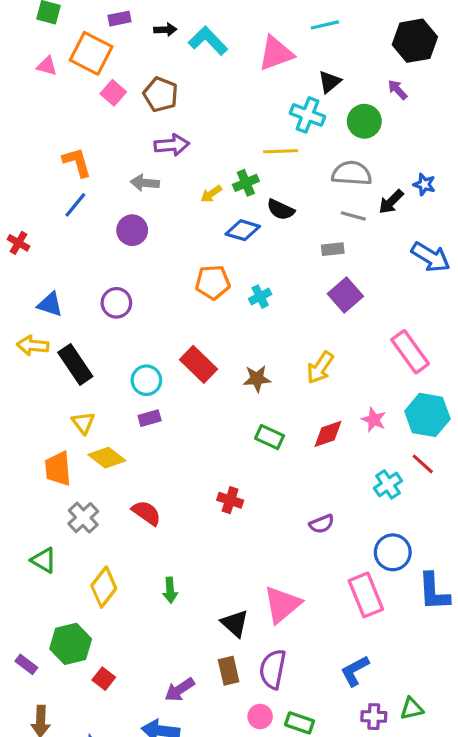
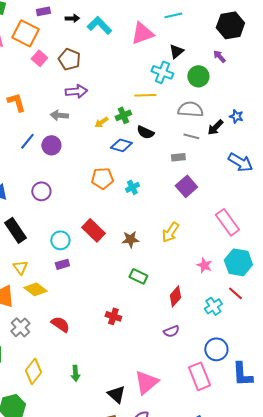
blue line: (75, 205) -> (27, 141), moved
red diamond: (328, 434) -> (175, 296), moved, turned -30

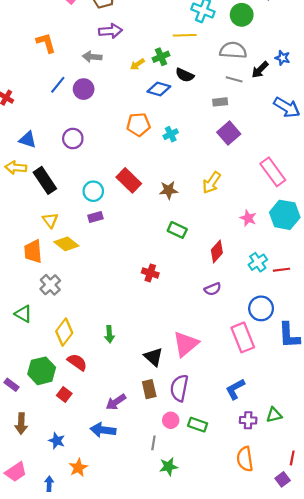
red line: (235, 293) -> (281, 270), moved, turned -49
red semicircle: (60, 324) -> (77, 362), moved

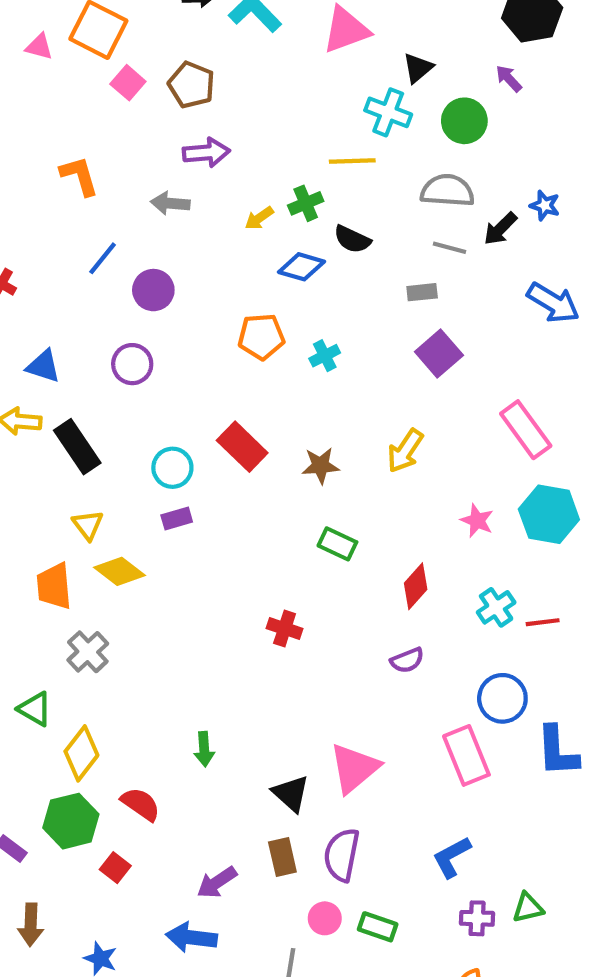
purple circle: (84, 89) -> (153, 290), moved
yellow diamond: (64, 332) -> (81, 753), moved

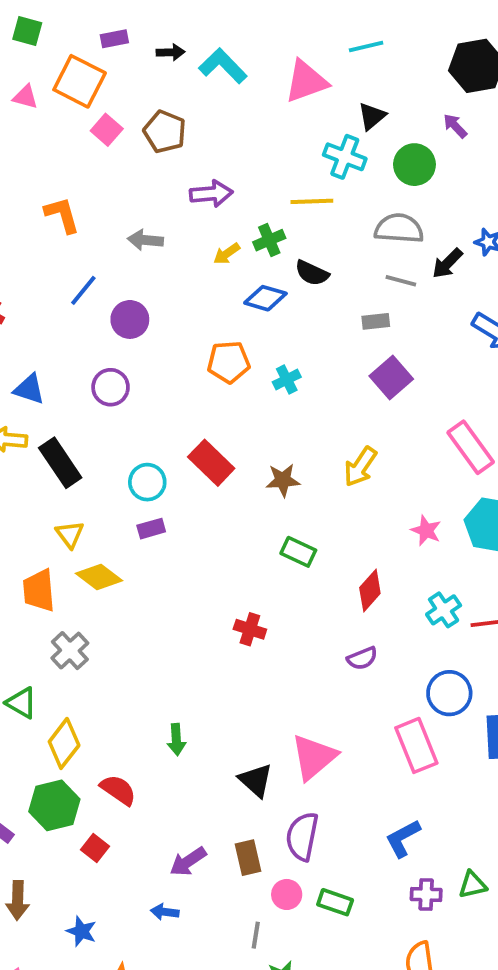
purple arrow: (206, 153) -> (211, 194), moved
brown rectangle: (282, 857) -> (248, 858), moved
blue arrow: (191, 937) -> (165, 912), size x0.6

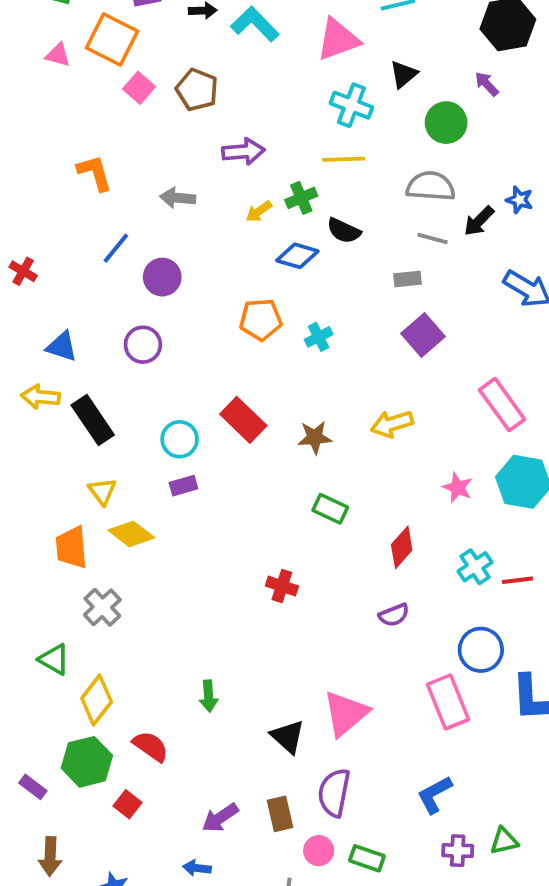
cyan cross: (345, 157) -> (351, 105), moved
yellow arrow: (360, 467) -> (392, 424), turned 39

